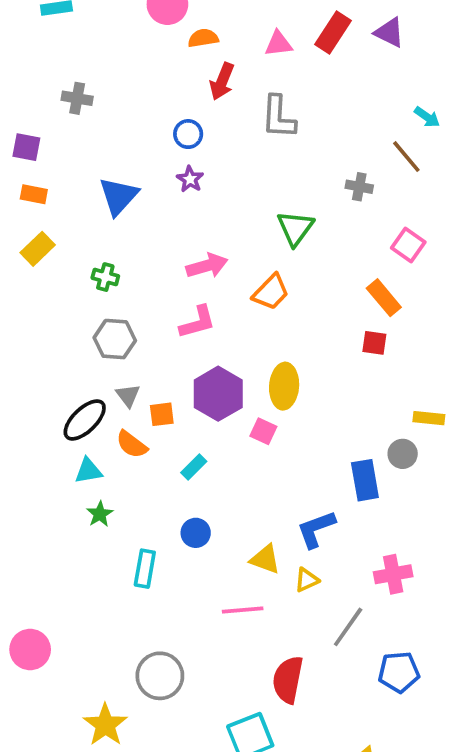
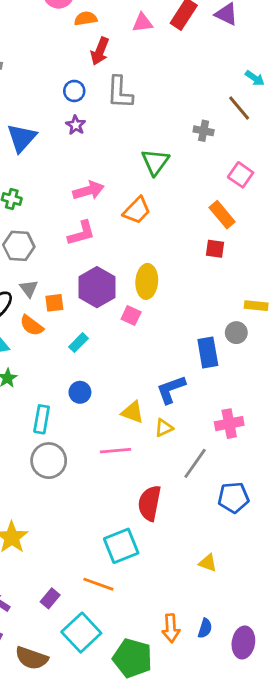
gray L-shape: (278, 117) -> (120, 92), moved
gray circle: (160, 676) -> (49, 461), moved

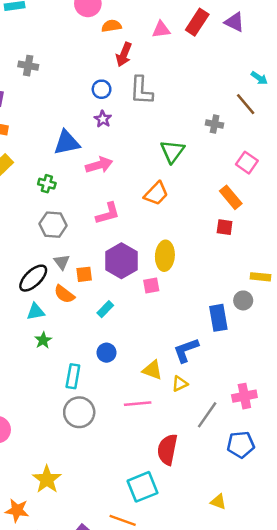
blue triangle: (22, 138) -> (67, 143), moved, turned 36
pink arrow: (88, 190) -> (99, 165), moved
pink square: (131, 316) -> (151, 286), turned -35
pink cross: (229, 424) -> (244, 396), moved

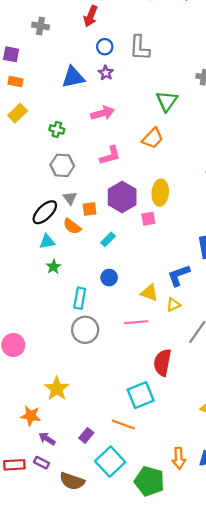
red arrow: (124, 54) -> (91, 16), moved
blue triangle: (67, 143) -> (73, 77), moved

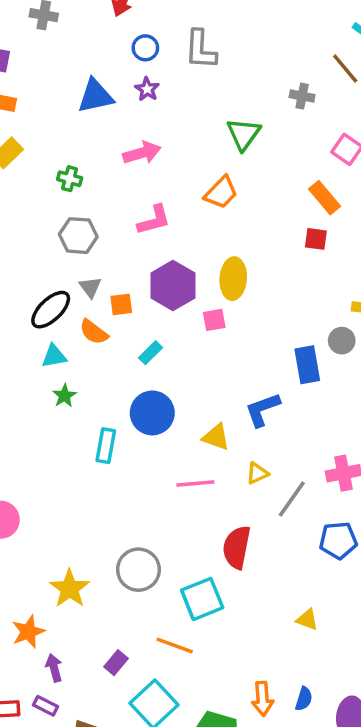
blue circle: (109, 278) -> (152, 413), size x1.6
yellow triangle: (173, 305) -> (257, 473), moved
gray circle: (85, 330) -> (138, 570), moved
orange star: (31, 416) -> (28, 632), turned -30
purple arrow: (47, 439) -> (54, 668), turned 42

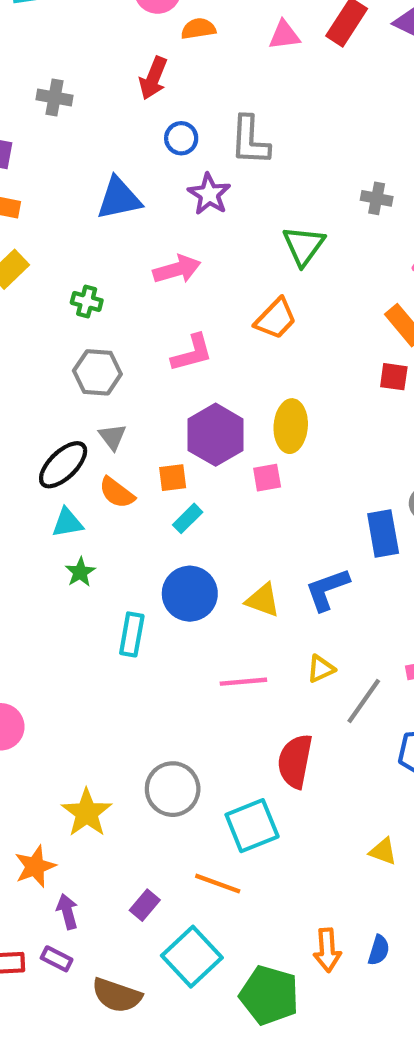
purple star: (147, 89) -> (209, 194), moved, size x1.4
orange square: (121, 304) -> (173, 478), moved
yellow triangle: (216, 437) -> (263, 600), moved

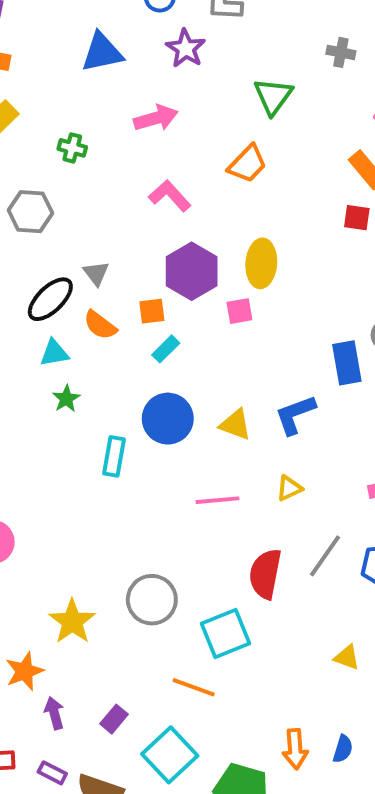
pink L-shape: (192, 353) -> (170, 196), turned -117
gray hexagon: (97, 372) -> (30, 212), moved
gray line: (364, 701) -> (325, 556), moved
purple rectangle: (145, 905) -> (114, 719), moved
purple rectangle: (57, 959) -> (52, 773), moved

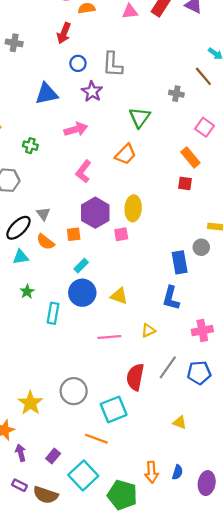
pink L-shape: (170, 196) -> (83, 172), turned -100
cyan rectangle: (166, 349) -> (81, 266), moved
green star: (66, 399) -> (27, 292), moved
blue L-shape: (295, 415) -> (171, 298), moved, turned -55

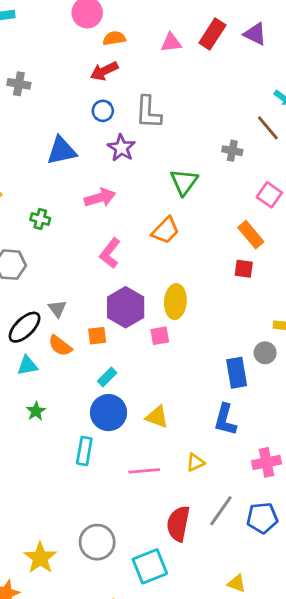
red arrow: (64, 33) -> (104, 71), moved, turned 42
cyan rectangle: (53, 313) -> (84, 451), moved

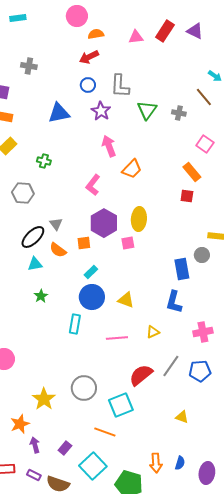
green triangle: (184, 182) -> (147, 110), moved
pink arrow: (100, 198) -> (109, 146), moved, turned -95
red semicircle: (178, 524) -> (141, 375), turned 40

